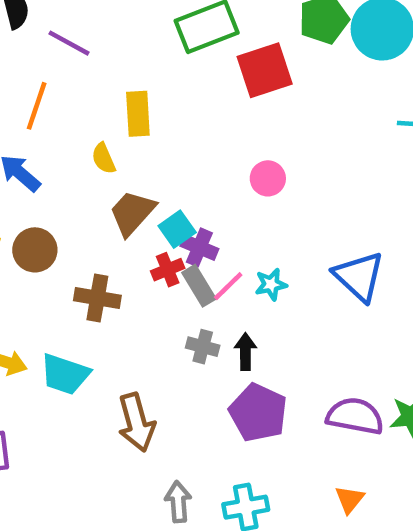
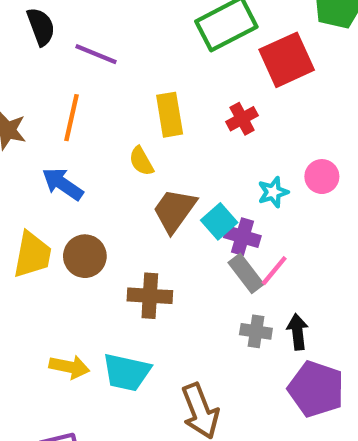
pink circle: (268, 178) -> (322, 177), moved
red cross: (168, 270) -> (242, 119), moved
cyan star: (271, 284) -> (273, 192), moved

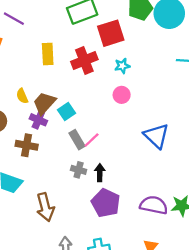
red cross: (242, 119) -> (84, 60), size x1.6
yellow semicircle: (141, 161) -> (22, 96), moved
cyan star: (273, 192) -> (122, 66), moved
purple cross: (242, 237) -> (38, 120), moved

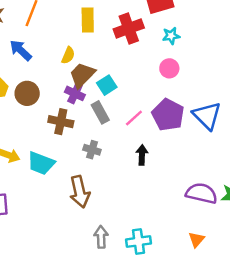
yellow semicircle: (22, 96) -> (68, 55), moved, turned -136
gray rectangle: (77, 140) -> (100, 112), moved
gray cross: (79, 170) -> (92, 150), moved
purple pentagon: (106, 203) -> (168, 115), moved

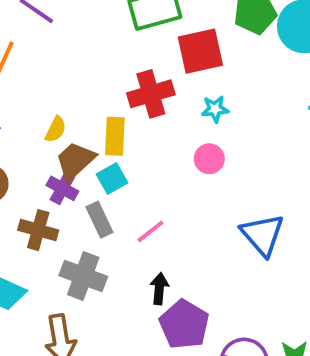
yellow rectangle: (88, 20) -> (115, 136), moved
purple pentagon: (168, 115) -> (184, 325), moved
gray cross: (92, 150) -> (83, 276), size x1.6

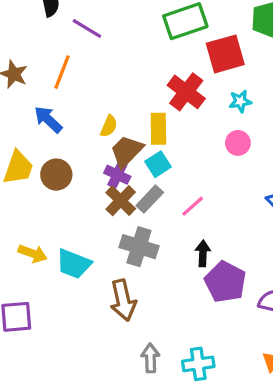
red cross: (151, 94) -> (186, 92), turned -33
gray rectangle: (99, 220) -> (150, 199), turned 72
brown cross: (38, 230) -> (121, 201), moved, turned 32

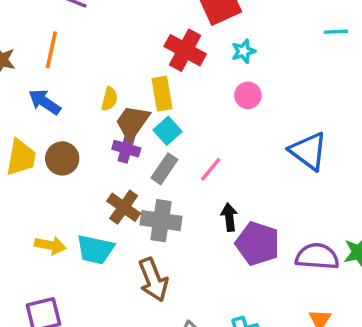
brown cross: (121, 201) -> (124, 207), moved

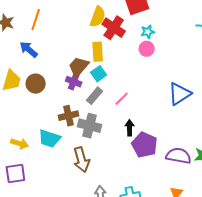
pink circle: (248, 95) -> (147, 49), moved
yellow semicircle: (109, 99) -> (98, 17), moved, size x1.5
blue triangle: (308, 151) -> (180, 94), turned 45
brown cross: (124, 207) -> (69, 116), turned 36
yellow arrow: (50, 245) -> (19, 144), moved

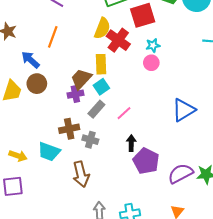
orange line: (36, 20) -> (53, 37), moved
purple cross: (74, 82) -> (75, 94), turned -35
brown circle: (36, 84) -> (37, 84), moved
gray cross: (89, 126) -> (90, 140), size x0.7
purple semicircle: (178, 156) -> (180, 173), turned -40

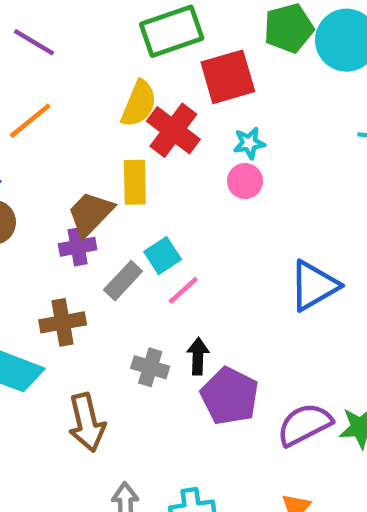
orange line: (53, 37) -> (30, 121), turned 30
cyan square: (101, 87) -> (163, 256), moved
gray cross: (90, 140) -> (150, 367), moved

